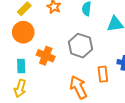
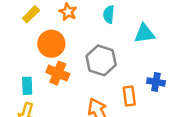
orange circle: (23, 32) -> (51, 44), moved

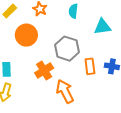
orange cross: (58, 73) -> (44, 70), moved, turned 36
orange rectangle: (129, 96) -> (90, 66), moved

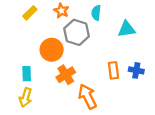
orange circle: (26, 35) -> (52, 50), moved
gray hexagon: (67, 49) -> (77, 32), moved

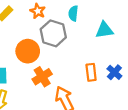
blue cross: (136, 70) -> (114, 72), turned 32

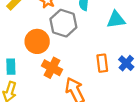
orange cross: (42, 77) -> (52, 68), turned -30

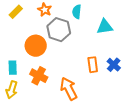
orange cross: (52, 68) -> (39, 76), moved

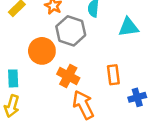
blue cross: (114, 65) -> (137, 97), moved, turned 32
orange cross: (39, 76) -> (68, 76), moved

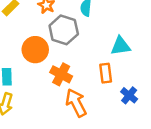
cyan triangle: (128, 27) -> (120, 46), moved
blue cross: (137, 97) -> (129, 95), turned -35

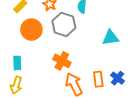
orange circle: (35, 50) -> (31, 30), moved
orange rectangle: (106, 73) -> (98, 79), moved

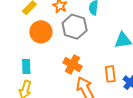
orange rectangle: (98, 79) -> (110, 74), moved

